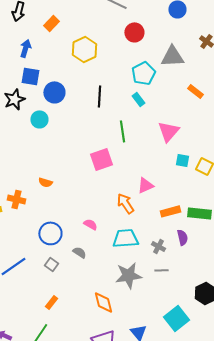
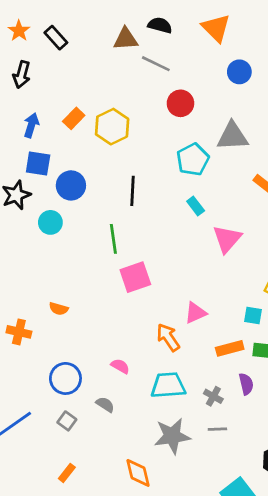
orange rectangle: (51, 23) -> (74, 118), moved
cyan rectangle: (138, 99) -> (196, 206), moved
green line: (122, 131) -> (113, 239), moved
cyan square: (182, 160) -> (253, 316), moved

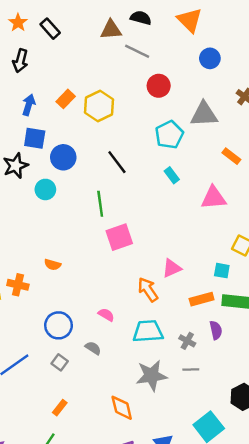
black line: (133, 191) -> (117, 162), turned -40
pink triangle: (227, 239) -> (213, 198), moved, turned 44

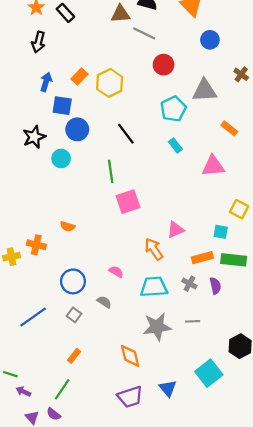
blue square: (35, 138) -> (62, 106), moved
gray cross: (187, 341) -> (189, 284), moved

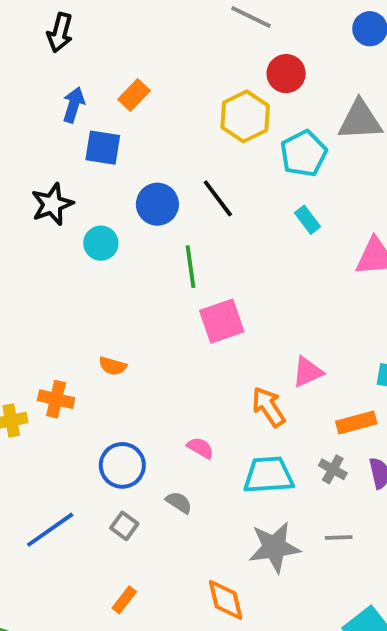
yellow hexagon: (110, 83) -> (245, 116), moved
blue circle: (77, 129) -> (157, 204), moved

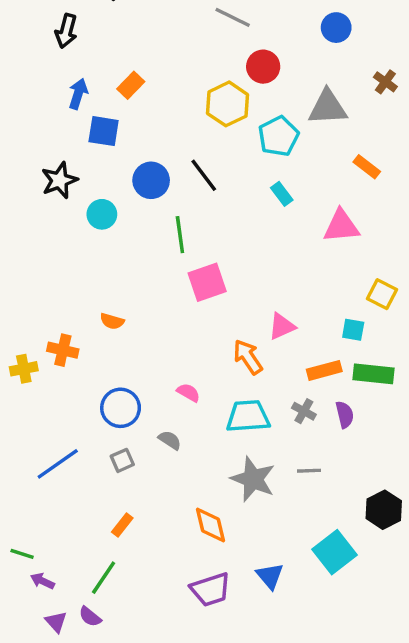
gray square: (124, 526) -> (122, 460), turned 30
gray star: (274, 547) -> (253, 479), turned 30

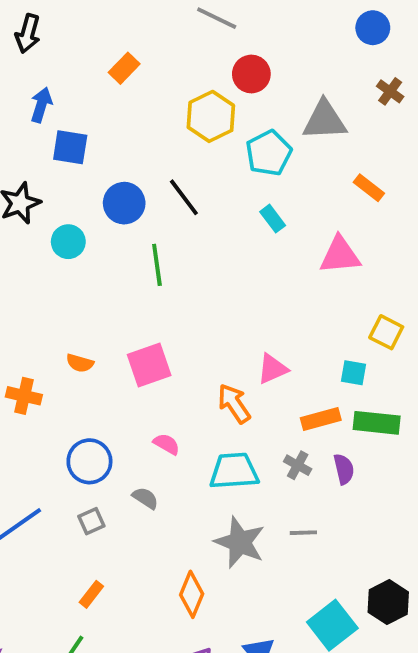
blue circle: (336, 28) -> (373, 28), moved
orange rectangle: (131, 85) -> (124, 68), moved
pink square: (207, 282) -> (149, 365), moved
black hexagon: (384, 510) -> (388, 602), moved
orange diamond: (211, 525) -> (192, 594), turned 36

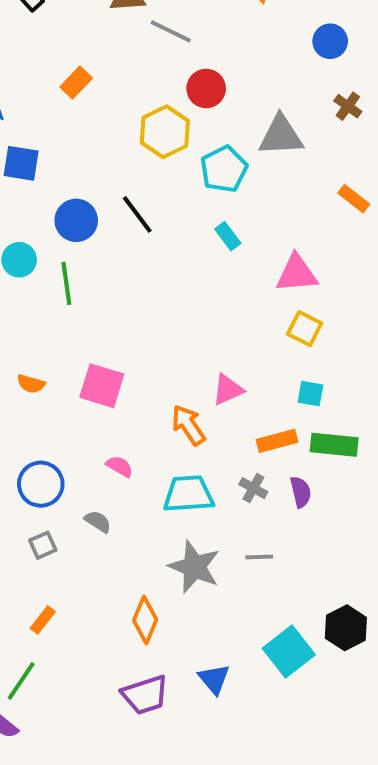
orange rectangle: (369, 188) -> (354, 199), moved
green line: (157, 265) -> (66, 283), moved
yellow square: (386, 332) -> (305, 329), moved
pink square: (149, 365) -> (102, 386), turned 36

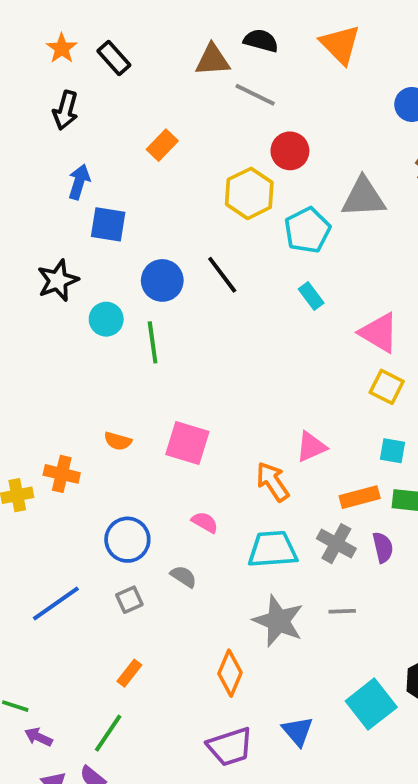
pink triangle: (297, 274) -> (379, 333), turned 36
gray cross: (253, 488) -> (336, 544), size x1.4

